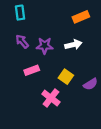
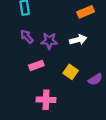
pink cross: (51, 98) -> (46, 100), moved, turned -36

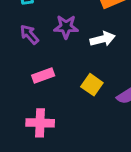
purple star: (49, 41) -> (66, 27), moved
pink cross: (46, 100) -> (40, 123), moved

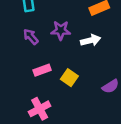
yellow square: (92, 85) -> (69, 78), moved
pink cross: (40, 123) -> (40, 109), turned -30

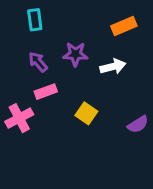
pink rectangle: (42, 70) -> (46, 92), moved
pink cross: (40, 109) -> (19, 118), moved

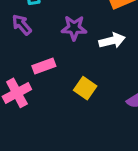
purple arrow: (38, 62) -> (22, 25), moved

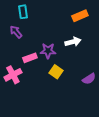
purple star: (74, 28) -> (48, 51), moved

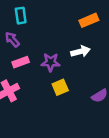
pink rectangle: (30, 58) -> (21, 62), moved
yellow square: (56, 72) -> (60, 87), turned 32

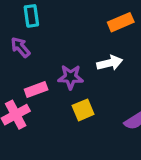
pink rectangle: (21, 62) -> (36, 90), moved

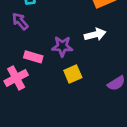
pink rectangle: (36, 90) -> (33, 57), turned 36

